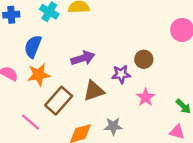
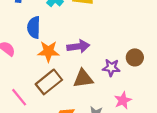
blue semicircle: (33, 46) -> (34, 27), turned -30
orange star: (39, 75) -> (48, 51), moved
pink star: (146, 97) -> (123, 100), moved

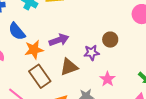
blue semicircle: (34, 27) -> (17, 31), turned -30
brown rectangle: (49, 82) -> (40, 76), turned -75

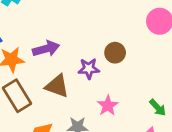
brown triangle: (69, 67) -> (57, 86), turned 36

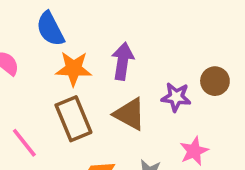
purple arrow: (46, 49) -> (123, 61), turned -75

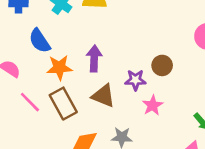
pink line: (24, 143) -> (30, 102), moved
pink star: (194, 151) -> (153, 105), moved

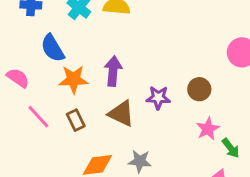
brown circle: (162, 65) -> (199, 89), moved
brown rectangle: (63, 104) -> (76, 120), size x0.6
pink star: (153, 105) -> (208, 129), moved

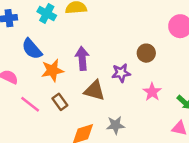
brown circle: (199, 89) -> (146, 53), moved
pink star: (208, 129) -> (152, 92), moved

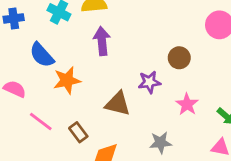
purple arrow: (82, 58) -> (102, 41), moved
brown rectangle: (60, 102) -> (78, 132), moved
gray star: (115, 125) -> (161, 143), moved

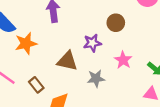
gray star: (161, 143) -> (96, 79), moved

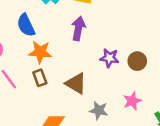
purple star: (92, 43) -> (109, 58), moved
brown rectangle: (36, 85) -> (40, 78), moved

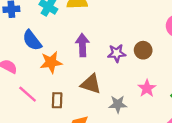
purple arrow: (78, 28) -> (82, 45), moved
brown rectangle: (40, 78) -> (57, 100), moved, turned 35

